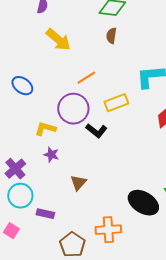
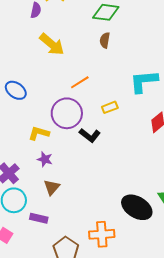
yellow rectangle: (116, 103) -> (110, 107), size x0.7
brown triangle: (78, 183) -> (52, 187), moved

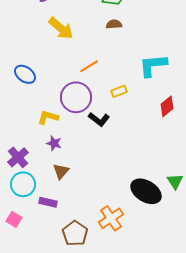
brown semicircle: (105, 40) -> (114, 24), turned 77
orange cross: (102, 234) -> (111, 218), turned -30

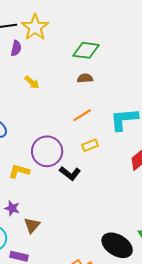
yellow arrow: (61, 28) -> (32, 82), size x0.6
orange line: (89, 66) -> (82, 115), moved
purple star: (54, 143) -> (12, 208), moved

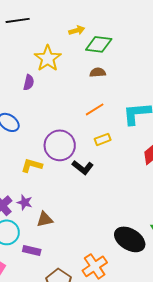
yellow star: (35, 27) -> (48, 58), moved
purple semicircle: (16, 48) -> (29, 82), moved
yellow arrow: (32, 82) -> (77, 30), moved, turned -56
brown triangle: (32, 225) -> (45, 219), turned 36

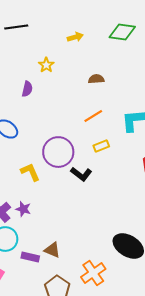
green diamond: (99, 44) -> (122, 32), moved
yellow star: (48, 58) -> (46, 65), size x0.6
yellow L-shape: (32, 165) -> (30, 172), turned 50
brown triangle: (45, 219) -> (52, 250), moved, turned 36

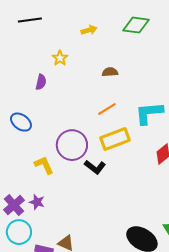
yellow rectangle: (101, 146) -> (115, 139), size x1.8

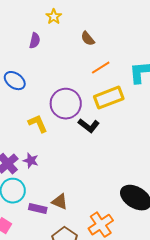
brown semicircle: (110, 72) -> (88, 39), moved, turned -126

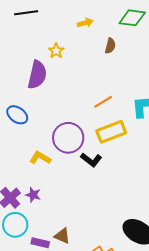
brown semicircle: (88, 39) -> (110, 46), moved, turned -126
purple semicircle: (35, 41) -> (37, 75), size x1.8
yellow L-shape: (38, 124) -> (40, 158), turned -35

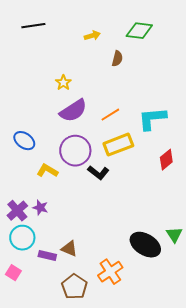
yellow star: (56, 51) -> (63, 83), moved
purple semicircle: (37, 75) -> (73, 111), moved, turned 44
blue ellipse: (17, 115) -> (24, 141), moved

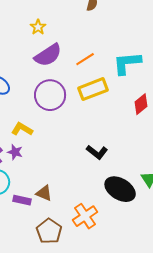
yellow L-shape: (47, 171) -> (22, 129), moved
black L-shape: (98, 173) -> (97, 152), moved

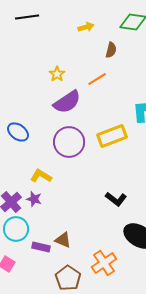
orange line: (85, 59) -> (97, 79), moved

